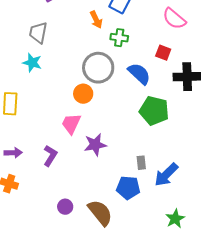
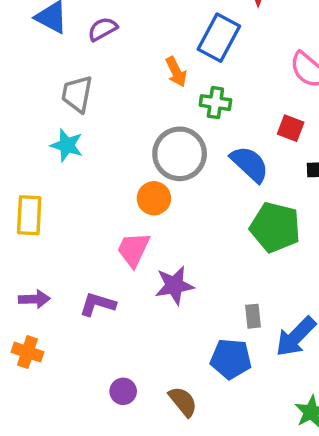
purple L-shape: (50, 156) -> (98, 304), turned -105
brown semicircle: (100, 213) -> (183, 402), size x0.7

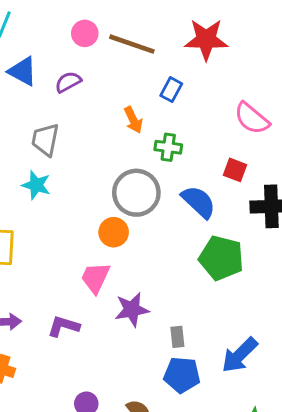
blue rectangle: (219, 38) -> (171, 90), size x0.6
gray rectangle: (253, 316) -> (177, 337), moved

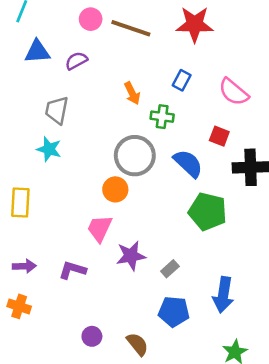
blue triangle: (23, 71) -> (37, 52), turned -32
blue rectangle: (171, 90) -> (182, 80), moved
gray rectangle: (177, 337) -> (170, 269), moved, turned 54
blue arrow: (240, 355) -> (223, 295), turned -36

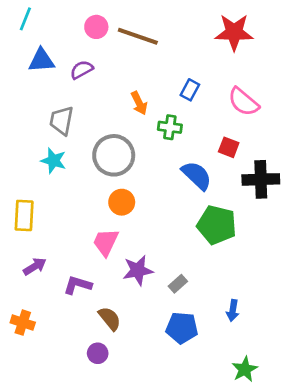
red star: (195, 24) -> (234, 32), moved
gray circle: (135, 156) -> (114, 155), moved
purple arrow: (24, 266) -> (35, 266), moved, turned -30
blue arrow: (223, 295) -> (233, 310), size x0.6
brown semicircle: (137, 344) -> (110, 319), moved

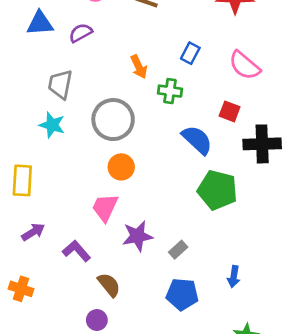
purple L-shape: (78, 285) -> (77, 251), turned 32

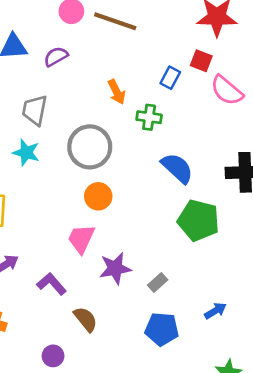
red square: (230, 111) -> (201, 61), moved
blue arrow: (234, 277) -> (215, 311), turned -130
purple circle: (97, 320) -> (53, 356), moved

